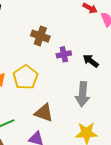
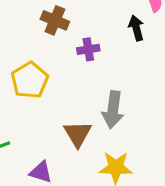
black arrow: (91, 61) -> (136, 28), moved, turned 35
brown triangle: (44, 113) -> (78, 134), moved, turned 36

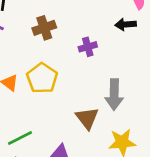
brown cross: (55, 20) -> (44, 28), moved, turned -35
black arrow: (136, 28) -> (126, 24), turned -72

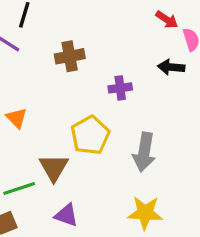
yellow pentagon: (42, 78) -> (90, 135), moved
brown triangle: (87, 118) -> (54, 168), moved

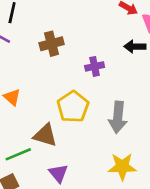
brown triangle: (54, 168) -> (45, 135), turned -40
purple triangle: (66, 215) -> (58, 173), turned 35

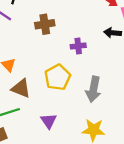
brown triangle: (45, 135) -> (21, 88), moved
purple triangle: (58, 173) -> (49, 121), moved

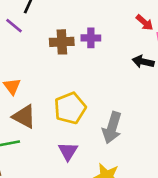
purple cross: (78, 46) -> (91, 38), moved
purple triangle: (49, 121) -> (68, 151), moved

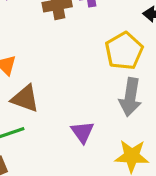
yellow pentagon: (70, 108) -> (124, 51), moved

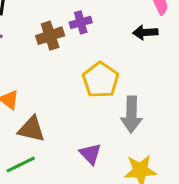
yellow pentagon: (124, 51) -> (101, 80), moved

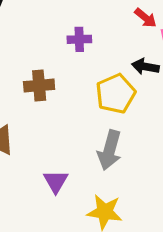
brown cross: (50, 36) -> (39, 86), moved
yellow pentagon: (101, 80) -> (116, 94), moved

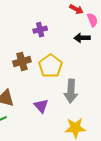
yellow pentagon: (116, 94) -> (50, 66), moved
purple triangle: (56, 181) -> (41, 106), moved

